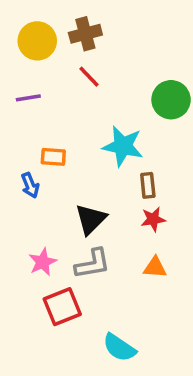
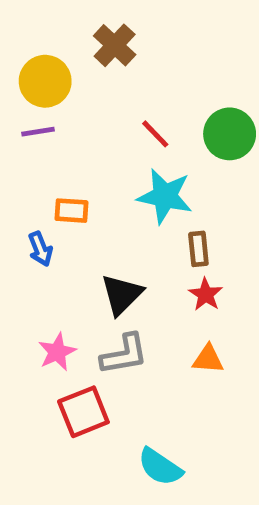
brown cross: (85, 34) -> (115, 45), turned -32
yellow circle: (37, 41) -> (45, 81), moved
red line: (89, 77) -> (155, 134), moved
red star: (153, 219) -> (206, 294), turned -30

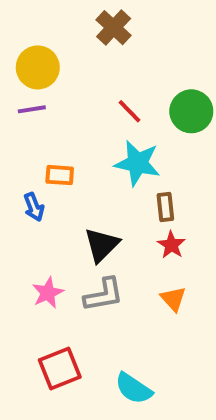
brown cross: (115, 45) -> (114, 28), moved
orange triangle: (208, 359) -> (173, 299), turned 44
red square: (83, 412) -> (60, 369), moved

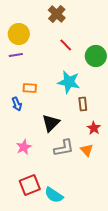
red line: (129, 111) -> (66, 45), moved
red star: (171, 245) -> (94, 128), moved
gray L-shape: (104, 295) -> (64, 148), moved
cyan semicircle: (133, 388) -> (54, 195), moved

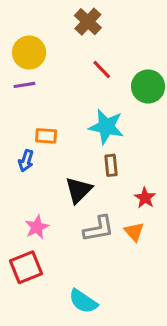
blue arrow: (17, 104) -> (26, 161), turned 40
brown rectangle: (83, 104) -> (111, 165), moved
red square: (30, 185) -> (26, 267), moved

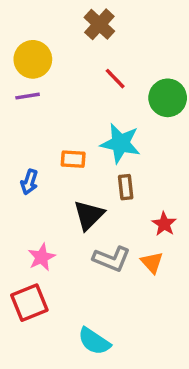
orange rectangle: (46, 136) -> (73, 159), moved
gray L-shape: (99, 229) -> (112, 259), turned 32

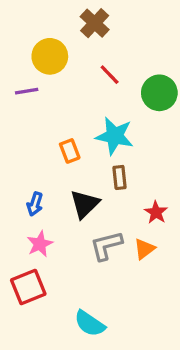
yellow circle: (33, 59) -> (50, 56), moved
orange rectangle: (73, 159) -> (70, 151), turned 65
blue arrow: (29, 182) -> (35, 204), moved
gray L-shape: (112, 259) -> (106, 246), turned 144
orange triangle: (152, 262) -> (144, 249), turned 35

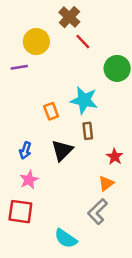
red line: (110, 75) -> (83, 42), moved
gray L-shape: (106, 246) -> (98, 212), moved, turned -30
red square: (28, 287) -> (20, 212), turned 30

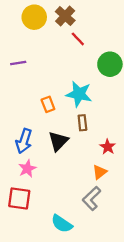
yellow circle: (36, 42) -> (34, 17), moved
blue arrow: (25, 150) -> (24, 141), size x1.5

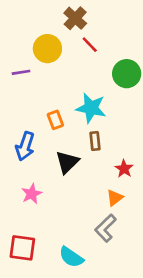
yellow circle: (34, 17) -> (47, 49), moved
blue arrow: (24, 141) -> (25, 146), moved
red square: (19, 198) -> (22, 248), moved

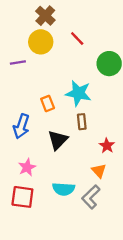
brown cross: (75, 18) -> (45, 16), moved
orange triangle: (115, 198) -> (99, 171), turned -35
red square: (22, 248) -> (22, 197), moved
cyan semicircle: (71, 257) -> (64, 189), moved, turned -30

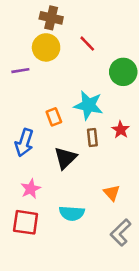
brown cross: (45, 16) -> (51, 18), turned -30
red star: (107, 146) -> (121, 130), moved
gray L-shape: (91, 197) -> (121, 233), moved

